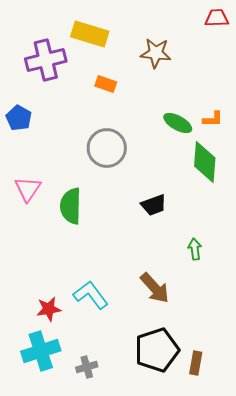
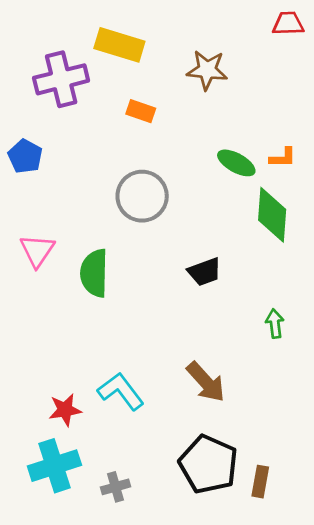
green arrow: (195, 249) -> (275, 324), moved
black pentagon: (157, 350) -> (208, 464), turned -30

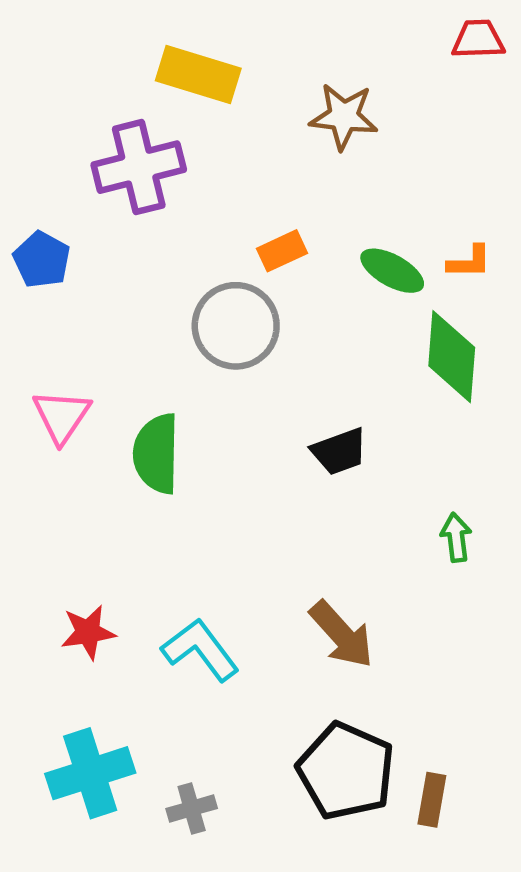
purple cross: (61, 79) -> (139, 167), moved
orange rectangle: (141, 111) -> (282, 251), moved, turned -44
red star: (65, 410) -> (88, 632), moved

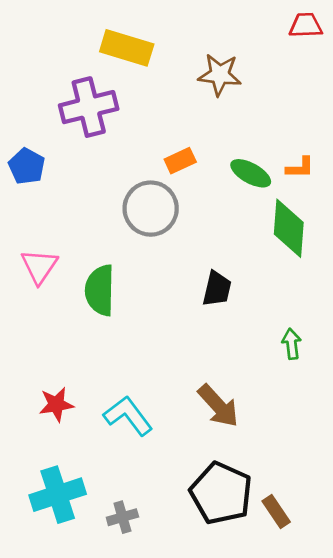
black trapezoid: (339, 451) -> (217, 289), turned -57
brown rectangle: (432, 800) -> (276, 512), turned -44

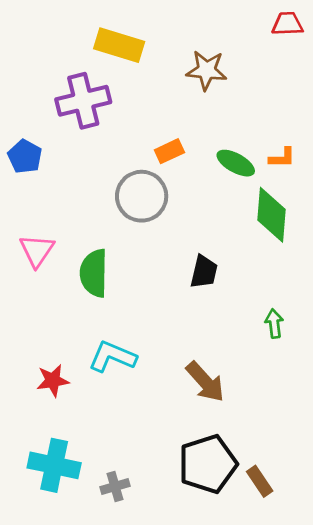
cyan L-shape: (128, 416) -> (112, 357), moved, turned -30
black pentagon: (221, 493) -> (208, 464), turned 30
cyan cross: (58, 495) -> (54, 465), turned 30

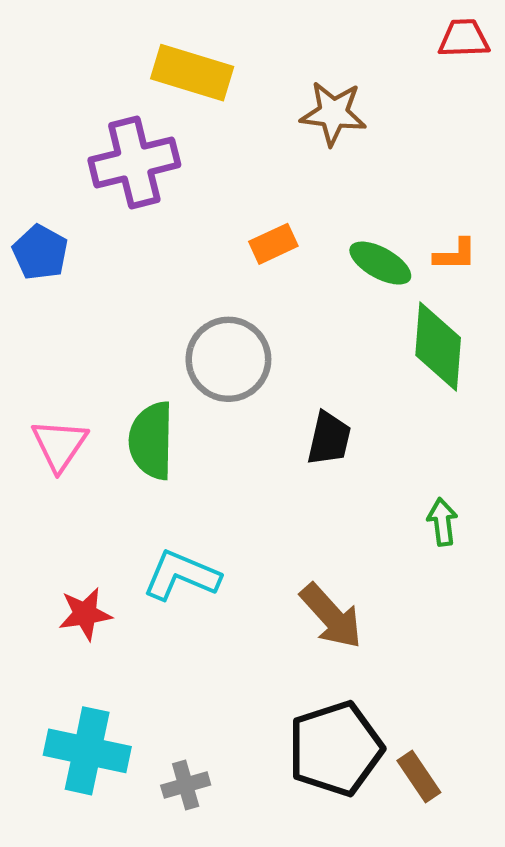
gray circle: (142, 196) -> (228, 359), moved
pink triangle: (37, 251) -> (59, 445), moved

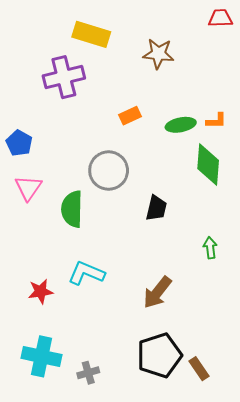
blue pentagon: (40, 252) -> (19, 143), moved
green ellipse: (380, 263) -> (181, 125), turned -40
pink triangle: (59, 445) -> (28, 188), moved
brown arrow: (331, 616) -> (157, 292), turned 80

